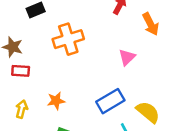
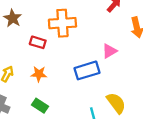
red rectangle: (21, 71) -> (38, 42), moved
blue rectangle: (110, 101) -> (87, 70), moved

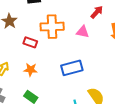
pink triangle: (109, 51) -> (83, 32), moved, turned 40

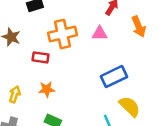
blue rectangle: (72, 68) -> (114, 77), moved

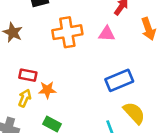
red rectangle: (40, 57) -> (28, 75), moved
yellow arrow: (15, 94) -> (25, 98), moved

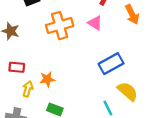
pink triangle: (107, 34) -> (95, 23), turned 35
red rectangle: (28, 75) -> (17, 67), moved

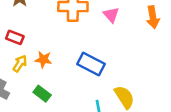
blue rectangle: (111, 64) -> (91, 64), moved, turned 40

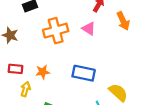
orange star: (43, 59) -> (43, 72), moved

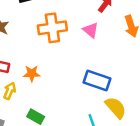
blue rectangle: (84, 73) -> (97, 81), moved

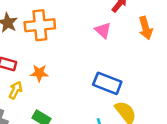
orange cross: (52, 28) -> (40, 25), moved

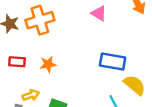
yellow arrow: (15, 90) -> (31, 95), moved, turned 56

